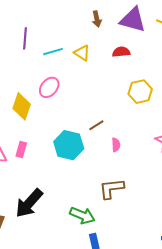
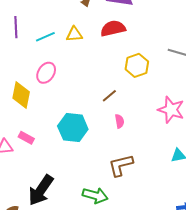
red semicircle: (121, 52) -> (113, 28), size x1.4
yellow triangle: (82, 53) -> (74, 34), turned -30
brown line: (96, 125) -> (109, 96), moved
pink rectangle: (21, 149) -> (26, 138), turned -70

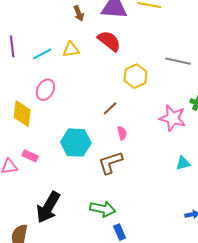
red semicircle: (113, 28) -> (109, 41), turned 55
brown L-shape: (121, 165) -> (110, 163), moved

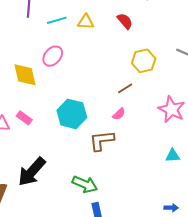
red semicircle: (109, 41) -> (125, 21), size x0.7
brown line: (110, 108) -> (125, 88), moved
yellow diamond: (22, 114) -> (25, 75), turned -32
pink semicircle: (122, 133) -> (119, 114), turned 48

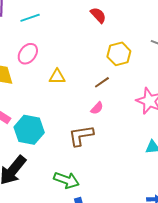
yellow triangle: (86, 22) -> (57, 77), moved
cyan hexagon: (72, 114) -> (29, 130), moved

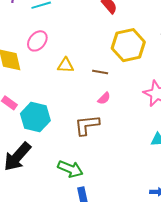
yellow hexagon: (119, 54) -> (128, 45), size x1.4
brown line: (102, 82) -> (100, 72), moved, turned 42

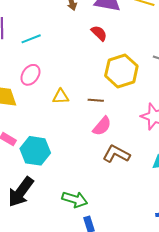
pink semicircle: (104, 98) -> (102, 126), size x1.5
brown L-shape: (87, 125) -> (116, 154), moved, turned 40

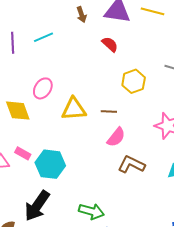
cyan line: (31, 39) -> (43, 37), moved
yellow hexagon: (121, 71) -> (134, 81), size x0.7
yellow triangle: (61, 97) -> (74, 109), size x1.5

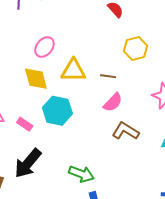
yellow diamond: (18, 111) -> (36, 79), moved
pink rectangle: (23, 153) -> (25, 124), moved
cyan hexagon: (50, 164) -> (57, 111), moved

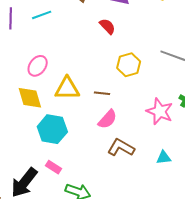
pink rectangle: (25, 124) -> (53, 167), moved

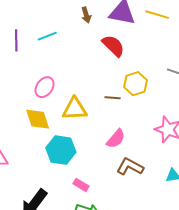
red semicircle: (107, 26) -> (113, 46), size x1.4
brown line: (102, 93) -> (113, 98), moved
pink rectangle: (53, 167) -> (81, 185), moved

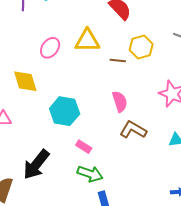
yellow triangle: (75, 109) -> (87, 41), moved
yellow diamond: (38, 119) -> (25, 81), moved
pink semicircle: (116, 139) -> (120, 102), turned -60

